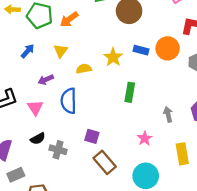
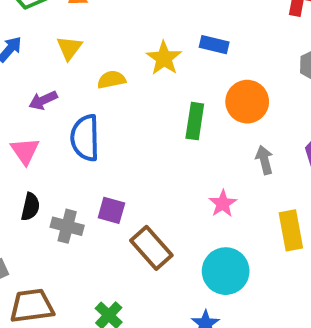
orange circle: (168, 48) -> (247, 102), moved
purple square: (92, 136) -> (111, 210), moved
black semicircle: (38, 139) -> (30, 207), turned -48

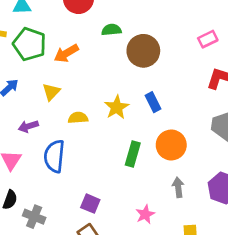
blue rectangle: (214, 45) -> (153, 102), turned 42
purple square: (111, 210) -> (90, 204), moved

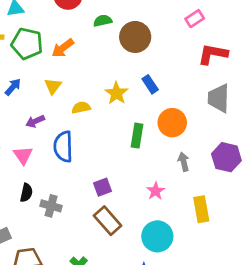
purple square: (90, 204) -> (103, 187), turned -36

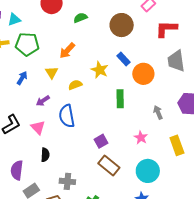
brown circle: (135, 37) -> (122, 25), moved
orange arrow: (63, 48) -> (67, 51), moved
orange circle: (172, 123) -> (143, 74), moved
gray cross: (51, 206) -> (67, 181), moved

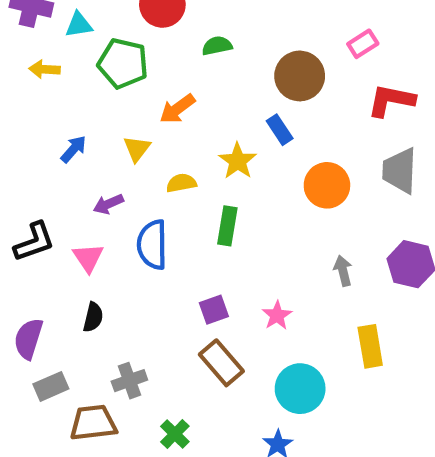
green pentagon: (27, 44) -> (123, 63), moved
blue rectangle: (124, 59) -> (280, 130), moved
green rectangle: (120, 99) -> (227, 226), moved
pink star: (141, 138) -> (277, 315), moved
gray cross: (67, 181) -> (129, 381), turned -35

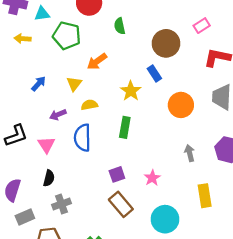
green semicircle: (217, 46) -> (120, 26), turned -91
yellow semicircle: (181, 183) -> (89, 105), moved
gray cross: (129, 381) -> (61, 204), moved

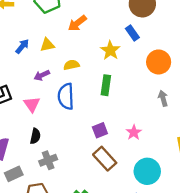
yellow triangle: (74, 84) -> (47, 45), moved, turned 42
gray arrow: (190, 153) -> (163, 98), moved

